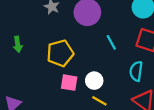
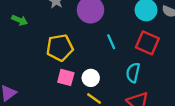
green arrow: (18, 44) -> (20, 20), moved, turned -63

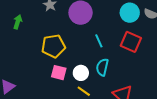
green arrow: (20, 20) -> (18, 22), turned -96
cyan semicircle: (133, 73) -> (102, 67), moved

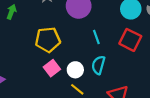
pink square: (59, 73) -> (52, 68), turned 35

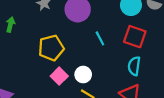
cyan semicircle: (98, 65) -> (134, 66), moved

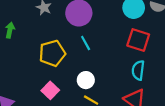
cyan line: (100, 38) -> (86, 43), moved
pink square: (59, 76) -> (50, 90), moved

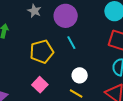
white circle: (86, 80) -> (80, 75), moved

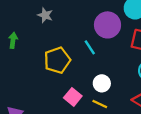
purple circle: (66, 16) -> (108, 25), moved
pink square: (40, 85) -> (73, 97), moved

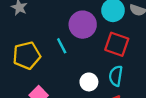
white circle: (102, 83) -> (89, 82), moved

